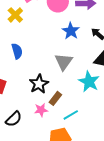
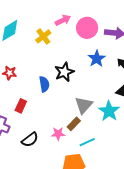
blue semicircle: (17, 51) -> (44, 84), moved
gray triangle: (64, 62) -> (84, 105), moved
black star: (39, 84) -> (64, 72), moved

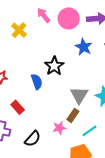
pink arrow: (63, 20) -> (44, 15), turned -91
yellow cross: (43, 36) -> (19, 30), moved
red rectangle: (21, 106) -> (18, 107), turned -56

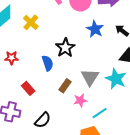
yellow cross: (19, 30) -> (31, 22), moved
brown rectangle: (73, 115) -> (65, 86), moved
pink star: (59, 128) -> (80, 100), moved

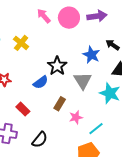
blue star: (95, 29) -> (91, 55), moved
blue semicircle: (48, 63) -> (41, 82), turned 77
gray triangle: (90, 77) -> (83, 81), moved

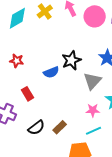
yellow cross: (21, 43) -> (45, 11), moved
brown rectangle: (60, 104) -> (60, 127), moved
pink star: (76, 117) -> (93, 110), moved

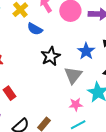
blue semicircle: (51, 72) -> (35, 29), moved, turned 56

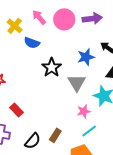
blue star: (86, 51) -> (86, 57), turned 30

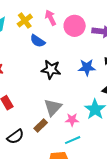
black star: (52, 67) -> (51, 70), turned 30
gray triangle: (77, 83) -> (53, 107), moved
brown rectangle: (55, 135) -> (41, 126), moved

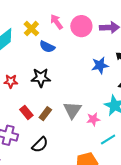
black star: (51, 70) -> (41, 78), moved
brown rectangle: (41, 126) -> (45, 114), moved
cyan line: (73, 140) -> (108, 139), moved

